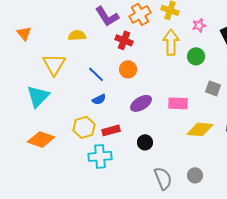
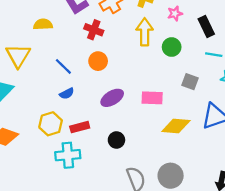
gray circle: (195, 175) -> (171, 176), size x1.5

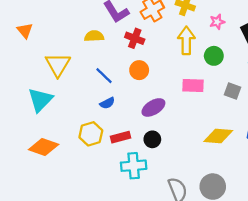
yellow semicircle: (43, 24) -> (94, 36), moved
pink rectangle: (152, 98) -> (193, 86), moved
black circle: (116, 140) -> (152, 139), moved
cyan cross: (68, 155) -> (134, 166), moved

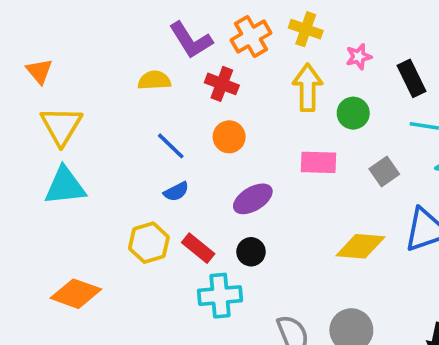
yellow triangle: (58, 65) -> (61, 126), moved
gray square: (232, 91) -> (384, 171), turned 35
cyan triangle: (40, 100) -> (65, 186), turned 40
red rectangle: (120, 137) -> (198, 248), turned 54
orange diamond: (44, 147) -> (76, 294), moved

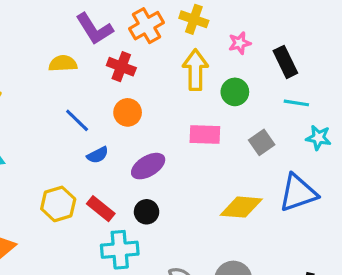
blue semicircle: (176, 192) -> (98, 155), moved

